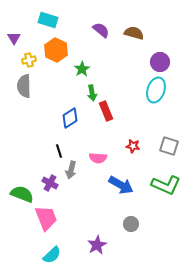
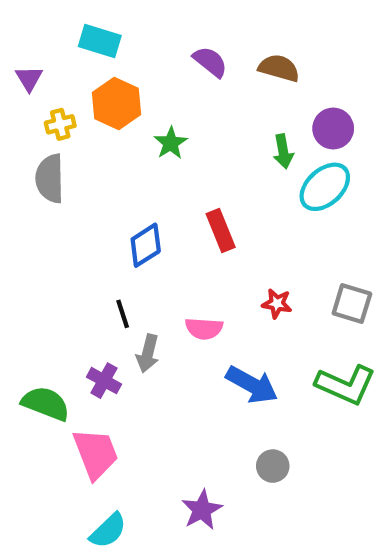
cyan ellipse: (156, 90) -> (325, 187), turned 30
green arrow: (92, 93) -> (283, 151), moved

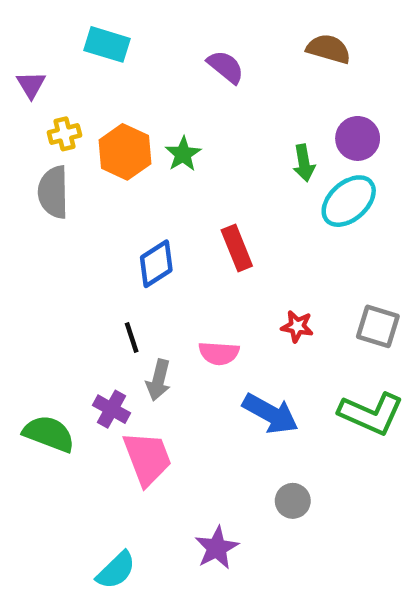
brown semicircle: (279, 68) -> (329, 49), moved
orange hexagon: (116, 103) -> (125, 152), moved
pink trapezoid: (96, 454) -> (147, 458), moved

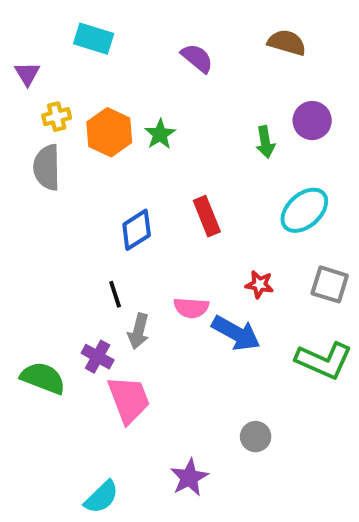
cyan ellipse: (349, 201) -> (304, 210), moved
blue arrow: (270, 414) -> (236, 333), moved

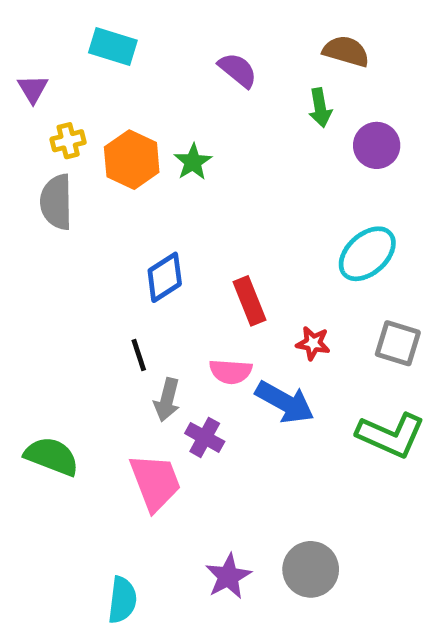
green arrow: (265, 142) -> (320, 108), moved
red rectangle: (207, 216) -> (249, 301), moved
purple cross: (98, 357) -> (205, 437), moved
gray circle: (256, 437) -> (311, 569), moved, size x1.5
cyan semicircle: (101, 497) -> (122, 600), turned -39

